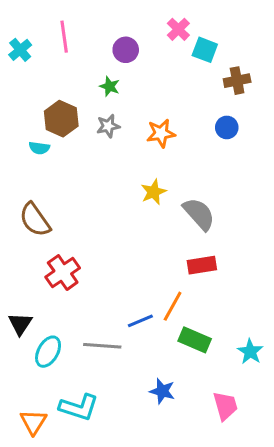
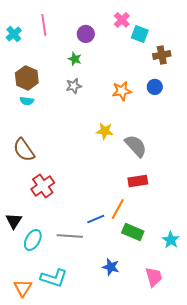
brown hexagon: (61, 119) -> (27, 78), moved
orange star: (161, 133) -> (122, 91), moved
yellow star: (154, 192) -> (105, 131), turned 30

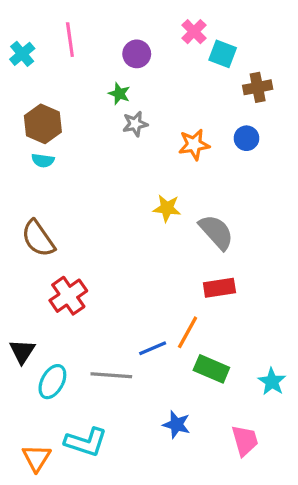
gray star: (74, 86) -> (135, 124), moved

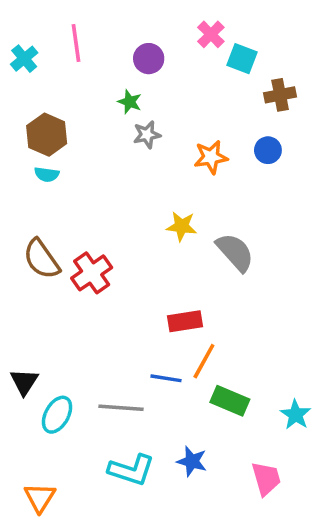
red rectangle: (219, 288) -> (185, 321), moved
red cross: (68, 296) -> (92, 273), moved
blue line: (153, 348) -> (166, 378), turned 32
cyan L-shape: (86, 442) -> (131, 470), moved

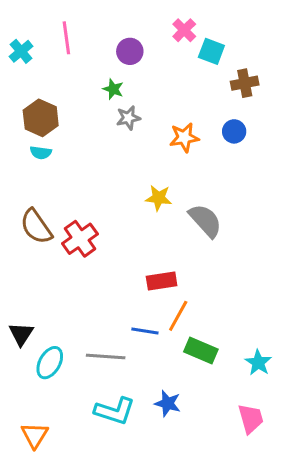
pink trapezoid: (266, 479) -> (251, 419), moved

